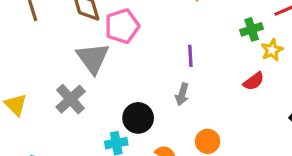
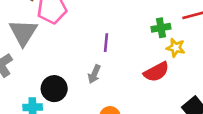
yellow star: (272, 50) -> (176, 48), turned 30
red semicircle: (254, 81) -> (156, 72), size x1.4

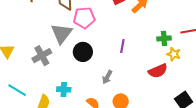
gray arrow: (94, 74) -> (107, 77), moved
black circle: (54, 89) -> (83, 52), moved

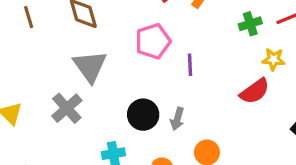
pink pentagon: (84, 18) -> (153, 41), moved
green cross: (164, 38) -> (250, 24), moved
black circle: (83, 52) -> (143, 115), moved

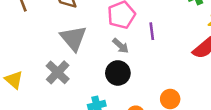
gray arrow: (177, 119) -> (121, 46), moved, turned -60

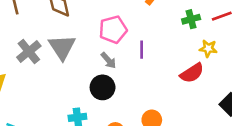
gray cross: (58, 72) -> (29, 52), moved

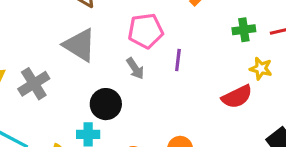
gray triangle: (62, 47) -> (80, 45), turned -32
gray cross: (29, 52) -> (34, 84), moved
black circle: (103, 87) -> (106, 104), moved

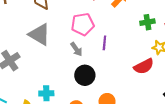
black circle: (106, 104) -> (85, 75), moved

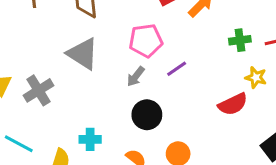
purple line: (104, 43) -> (177, 69), turned 48
gray arrow: (76, 49) -> (136, 76), turned 72

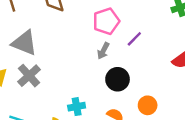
gray triangle: (83, 54) -> (24, 43), moved

